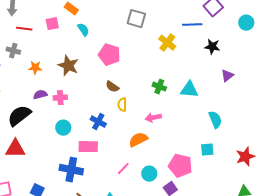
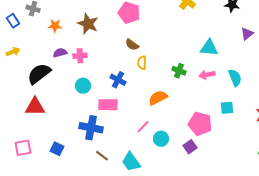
green cross: (159, 87) -> (179, 71), moved
pink arrow: (153, 118) -> (207, 75), moved
cyan circle: (149, 174) -> (161, 139), moved

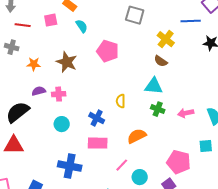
brown semicircle: (132, 45) -> (161, 61), moved
cyan triangle: (209, 48) -> (154, 86), moved
pink rectangle: (108, 105) -> (98, 143), moved

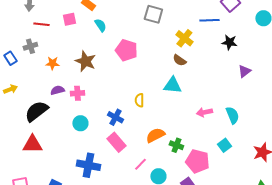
gray cross: (12, 47) -> (30, 46), turned -32
green cross: (158, 109) -> (176, 145), moved
pink rectangle: (98, 143) -> (116, 142), turned 48
cyan square: (206, 146) -> (224, 145), turned -32

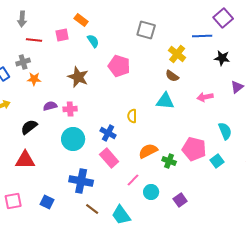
orange star: (52, 63) -> (34, 79), moved
black semicircle: (36, 111) -> (29, 127), size x0.7
pink arrow: (204, 112) -> (205, 97), moved
cyan circle: (80, 123) -> (73, 139), size x1.5
pink pentagon: (197, 161) -> (194, 149), moved

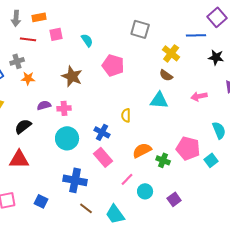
orange rectangle: (81, 20) -> (39, 17), moved, turned -48

